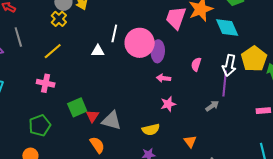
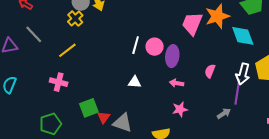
white line: (114, 33) -> (136, 45), moved
gray line: (18, 37) -> (34, 34), turned -30
pink circle: (140, 43) -> (155, 47), size x0.6
white triangle: (98, 51) -> (135, 82), moved

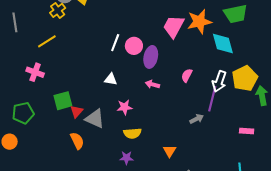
gray line: (34, 34) -> (15, 22), turned 30
pink star: (180, 109) -> (125, 107), moved

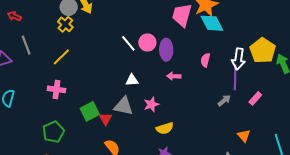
white line: (115, 43) -> (128, 43), turned -48
cyan diamond: (223, 44) -> (212, 23), moved
gray triangle: (95, 119) -> (123, 106), moved
pink rectangle: (247, 131) -> (255, 98), moved, turned -40
orange triangle: (170, 151) -> (244, 136), moved

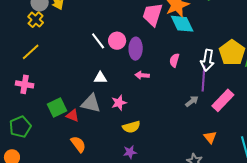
pink rectangle: (255, 98) -> (223, 100), size x1.6
red triangle: (106, 119) -> (73, 116), turned -40

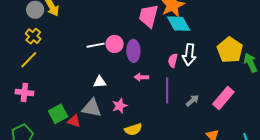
yellow cross: (36, 20) -> (33, 36), moved
white line: (98, 41) -> (96, 45), turned -60
white arrow: (207, 60) -> (189, 55), moved
purple line: (204, 78) -> (167, 90), moved

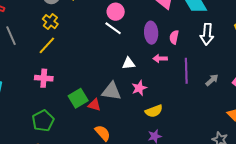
pink circle: (115, 44) -> (116, 12), moved
white line: (96, 45) -> (113, 28), turned 48
pink semicircle: (173, 60) -> (174, 37), moved
white triangle: (100, 82) -> (128, 63), moved

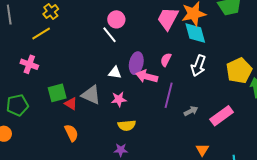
purple ellipse: (151, 33) -> (136, 63), moved
pink arrow: (160, 59) -> (147, 76), size x1.5

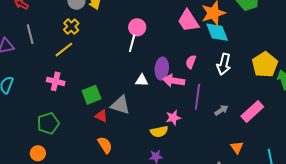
pink trapezoid: (168, 19) -> (188, 21), turned -55
white line: (109, 35) -> (132, 43), turned 60
green square: (57, 93) -> (91, 95), moved
pink star: (119, 99) -> (173, 118), moved

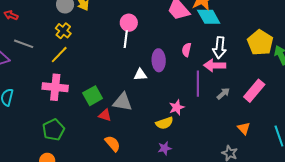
gray line: (30, 34) -> (24, 44), turned -48
pink cross: (56, 81) -> (55, 87), size x1.4
pink arrow: (174, 81) -> (215, 65), moved

